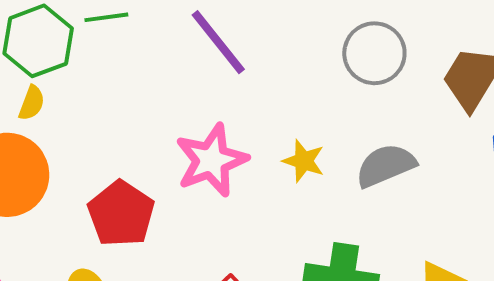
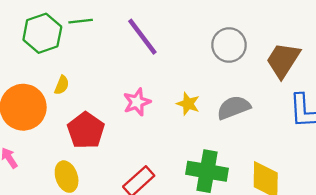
yellow semicircle: (32, 103) -> (62, 85), moved
pink star: (211, 160) -> (137, 102), size x0.7

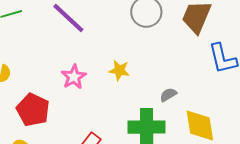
gray semicircle: (234, 108) -> (168, 95), moved, size x0.6

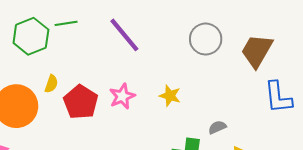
red pentagon: (33, 110) -> (81, 102), moved

